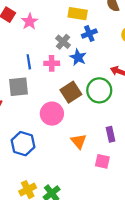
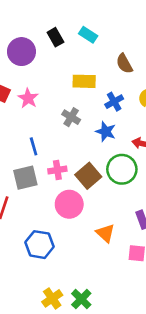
blue cross: (89, 33) -> (114, 102), moved
blue star: (78, 57) -> (106, 132), moved
pink cross: (52, 63) -> (57, 170), moved

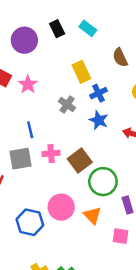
yellow rectangle: (84, 81) -> (81, 72), turned 60
blue cross: (114, 102) -> (98, 93), moved
green circle: (122, 169) -> (103, 182), moved
pink circle: (69, 204) -> (61, 207), moved

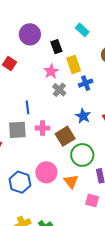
black rectangle: (57, 29) -> (56, 47), moved
pink star: (28, 84) -> (51, 71), moved
blue star: (99, 120) -> (83, 116), moved

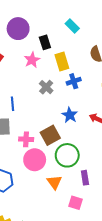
pink star: (51, 71) -> (32, 60), moved
pink cross: (42, 128) -> (26, 139), moved
pink circle: (46, 172) -> (35, 160), moved

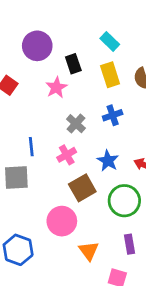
yellow rectangle: (62, 61) -> (110, 75), moved
pink cross: (26, 139) -> (67, 155), moved, turned -32
green circle: (67, 155) -> (124, 201), moved

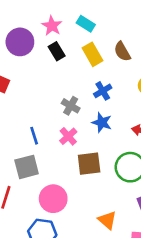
pink star: (56, 87) -> (52, 26), moved
blue star: (108, 161) -> (102, 123), moved
brown square: (82, 188) -> (89, 164), turned 35
pink circle: (62, 221) -> (53, 199), moved

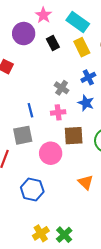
cyan rectangle: (86, 24) -> (78, 22), size x1.5
pink star: (52, 26) -> (43, 15), moved
pink cross: (68, 136) -> (58, 112), turned 32
pink circle: (53, 199) -> (51, 153), moved

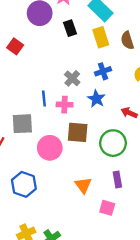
blue line: (30, 110) -> (44, 98), moved

